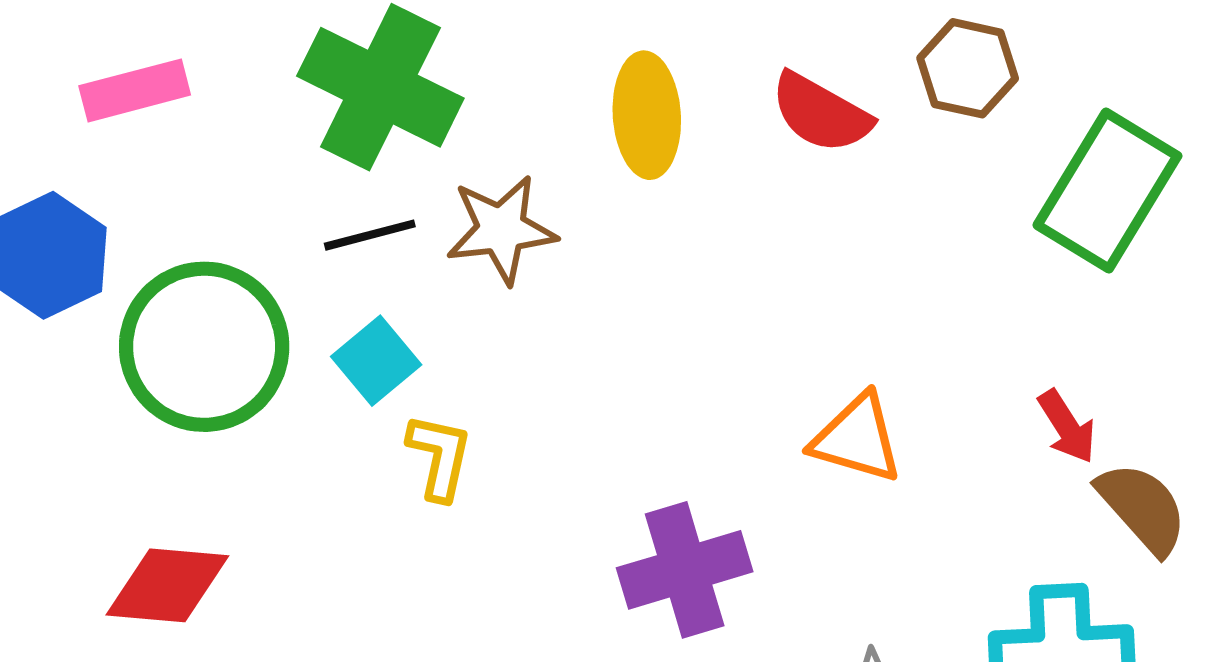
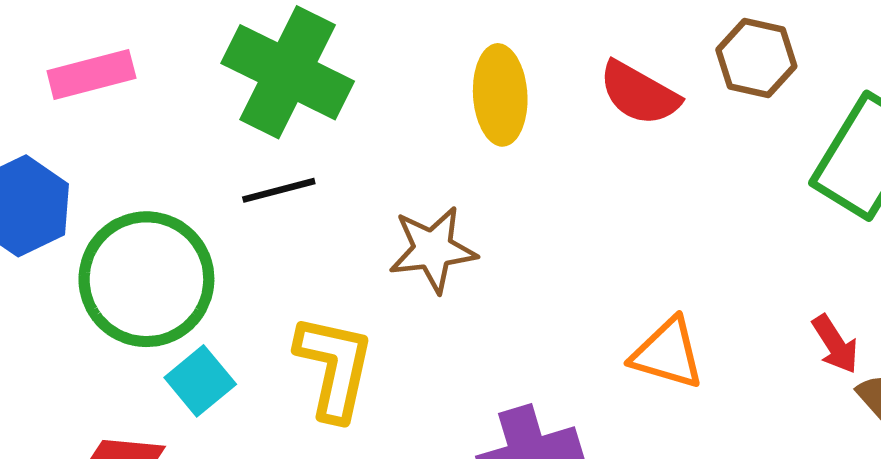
brown star: (501, 229) -> (433, 249), moved
cyan square: (376, 361) -> (200, 381), moved
yellow L-shape: (439, 457) -> (334, 367), size x1.5

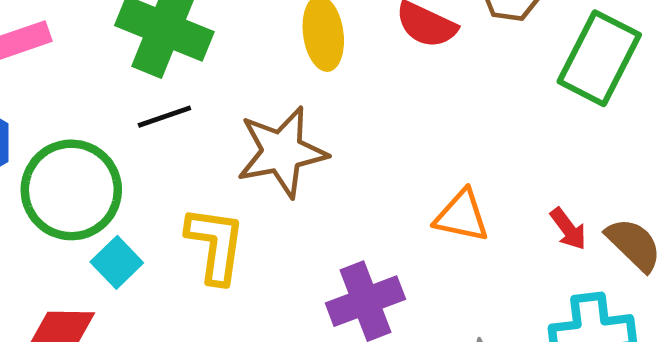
brown star: (433, 249) -> (282, 152), size x1.4
red arrow: (835, 344) -> (568, 229), moved

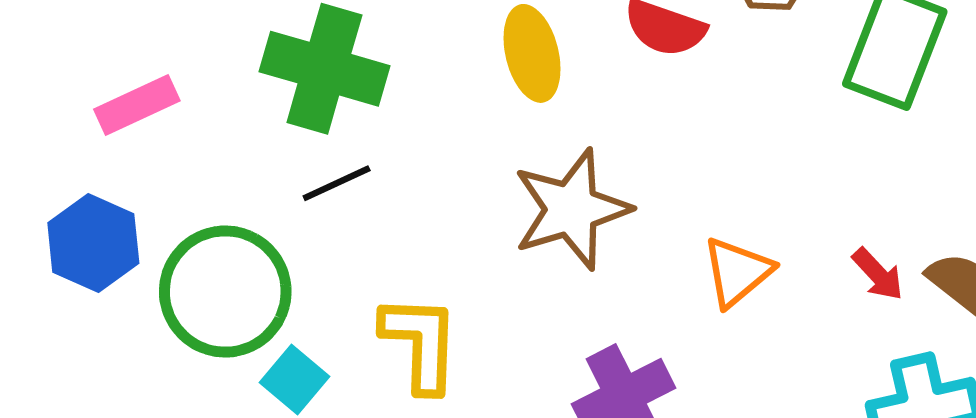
brown star: (282, 152) -> (571, 209), moved
orange triangle: (462, 216) -> (737, 272), turned -46

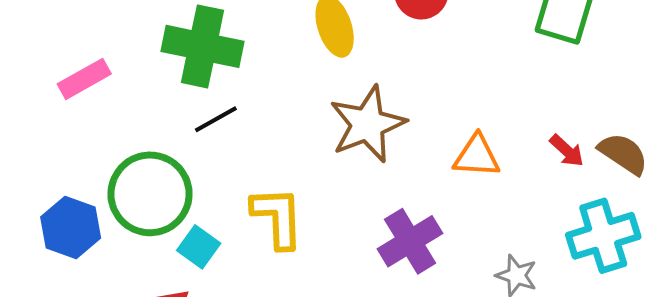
blue hexagon: (93, 243) -> (71, 228), moved
orange triangle: (737, 272) -> (477, 156), turned 48

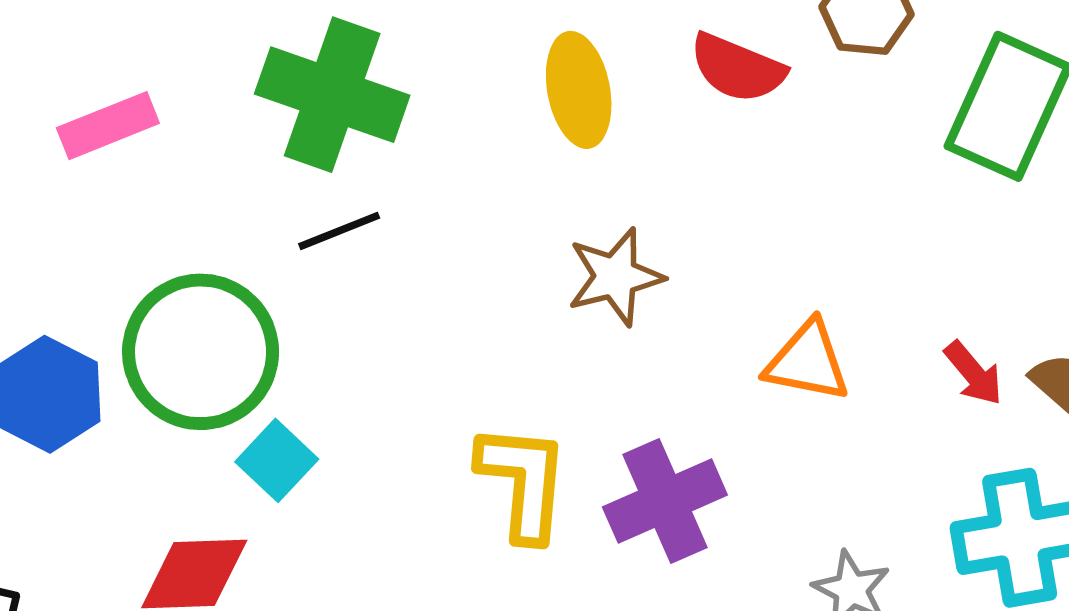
brown star: (368, 124) -> (615, 277), size x0.7
yellow L-shape: (277, 217) -> (523, 482), moved

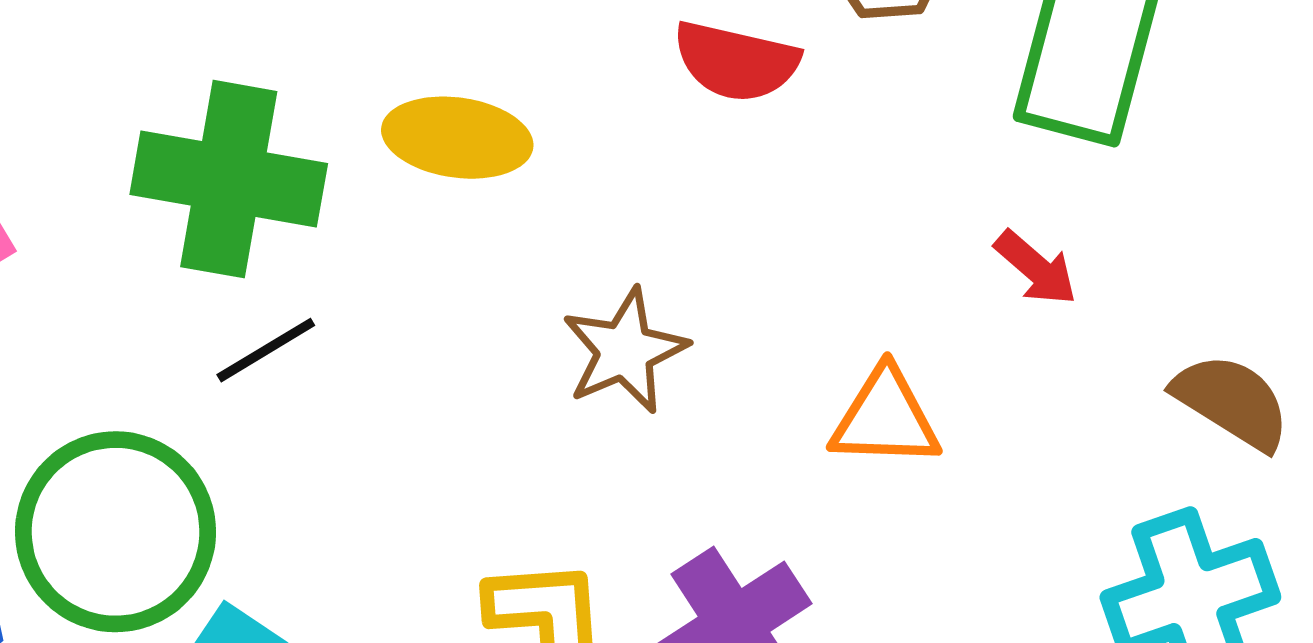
yellow ellipse: (579, 90) -> (457, 138), moved, turned -62
red arrow: (974, 373) -> (1036, 268), moved

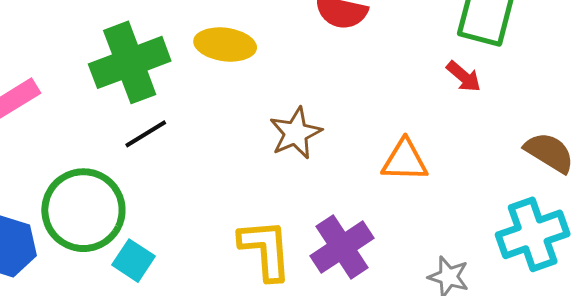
green cross: (229, 179) -> (130, 62), turned -30
red arrow: (1036, 268) -> (464, 77), moved

